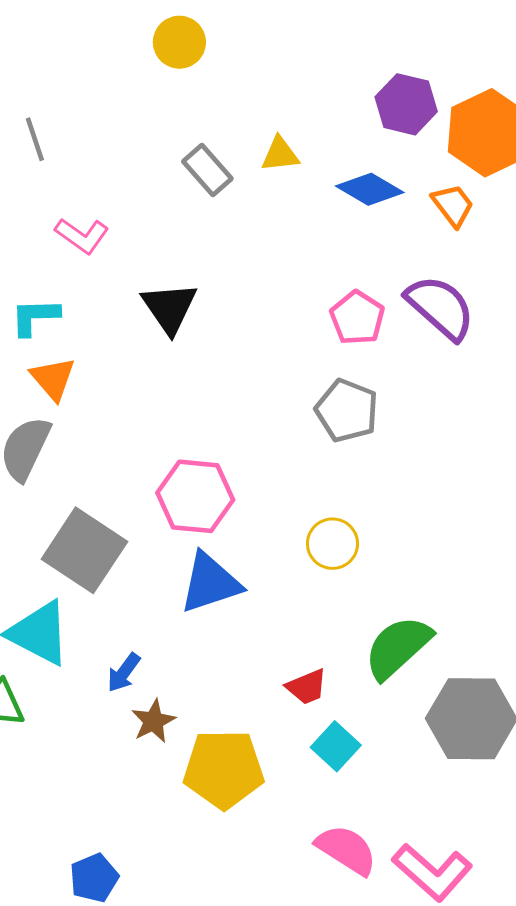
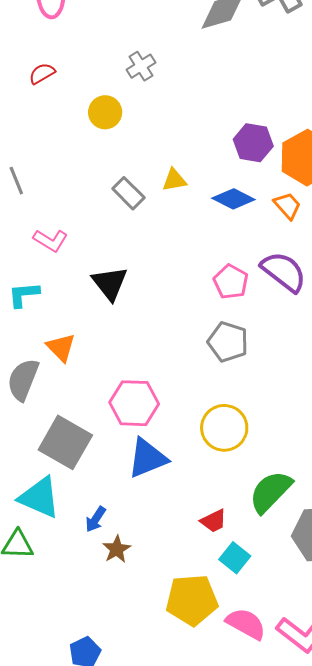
orange triangle: (53, 379) -> (61, 347), moved
yellow circle: (333, 544) -> (224, 428), size x1.4
yellow pentagon: (224, 769) -> (192, 600), moved

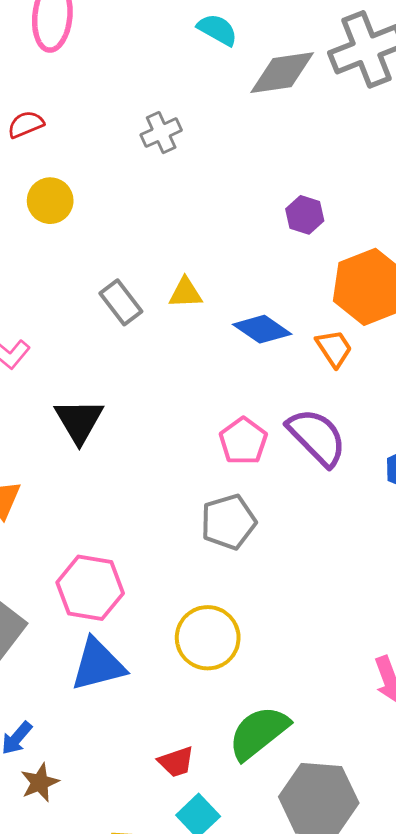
yellow circle: (105, 112) -> (50, 201), moved
purple hexagon: (253, 143) -> (305, 215), moved, size x0.7
gray pentagon: (228, 342) -> (228, 522), turned 30

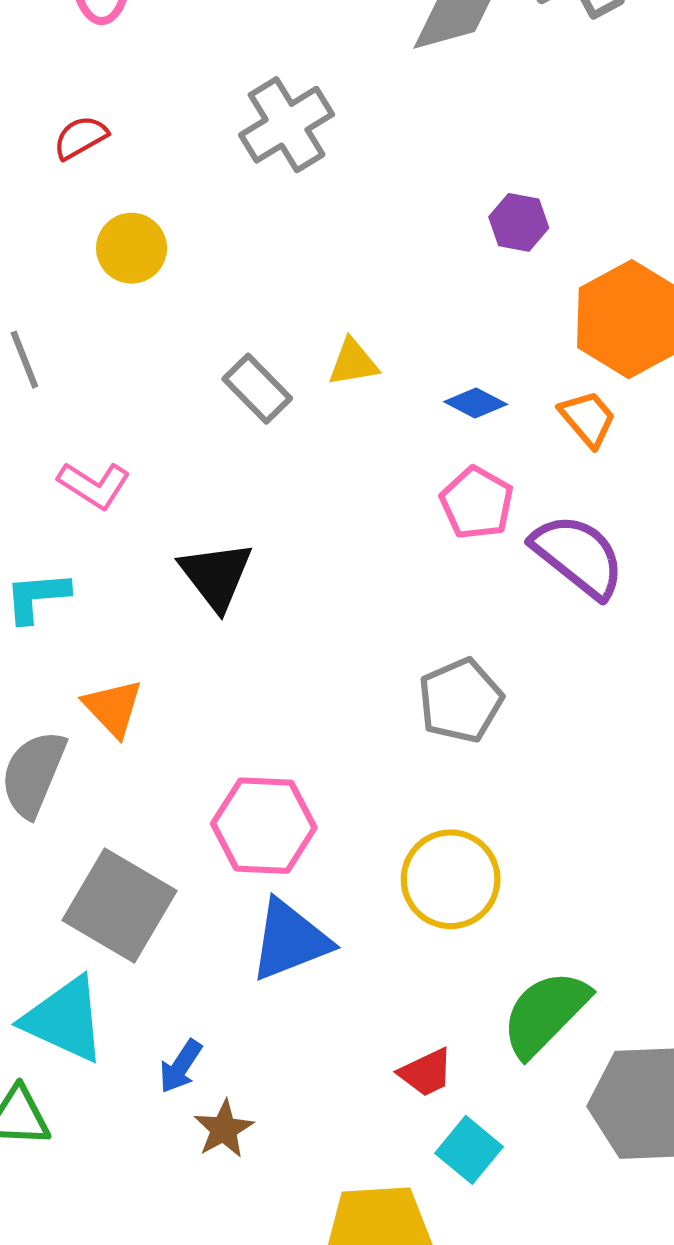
gray cross: (161, 133) -> (287, 125), size x1.5
blue diamond: (262, 329) -> (476, 403), size x0.7
pink pentagon: (243, 441) -> (477, 503), moved

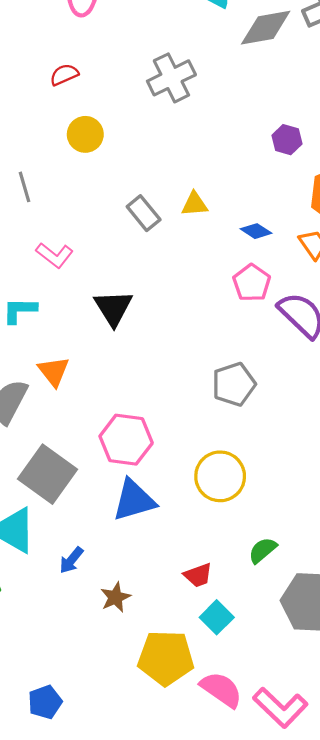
green semicircle: (545, 1013) -> (263, 550), size x0.6
brown star: (224, 1129) -> (115, 597), moved

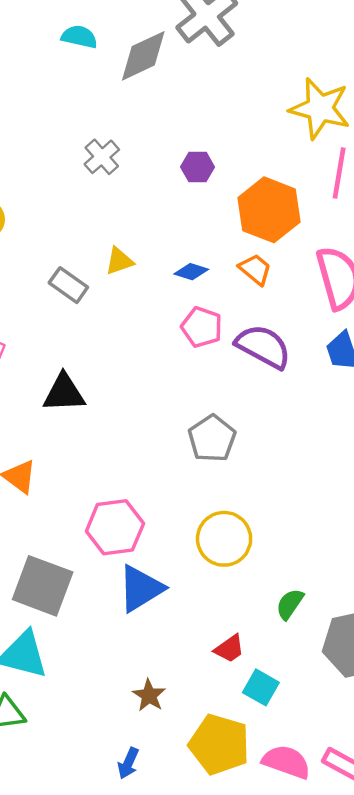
gray cross: (171, 78) -> (102, 157), moved, size x0.7
black triangle: (113, 308) -> (64, 393), turned -45
blue arrow: (71, 560) -> (128, 763), moved
yellow pentagon: (166, 658) -> (219, 744), turned 30

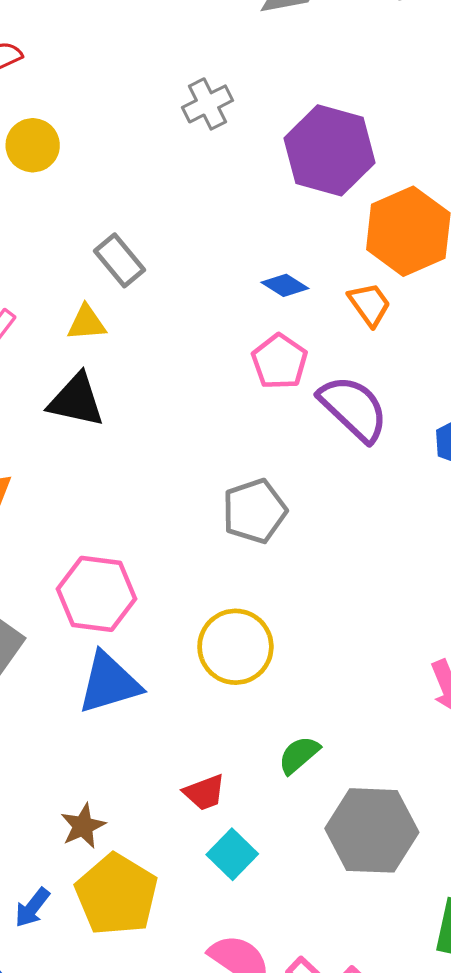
purple hexagon: (198, 167) -> (329, 150), size x2.0
yellow triangle: (119, 261) -> (87, 323), moved
yellow pentagon: (219, 744) -> (117, 895), moved

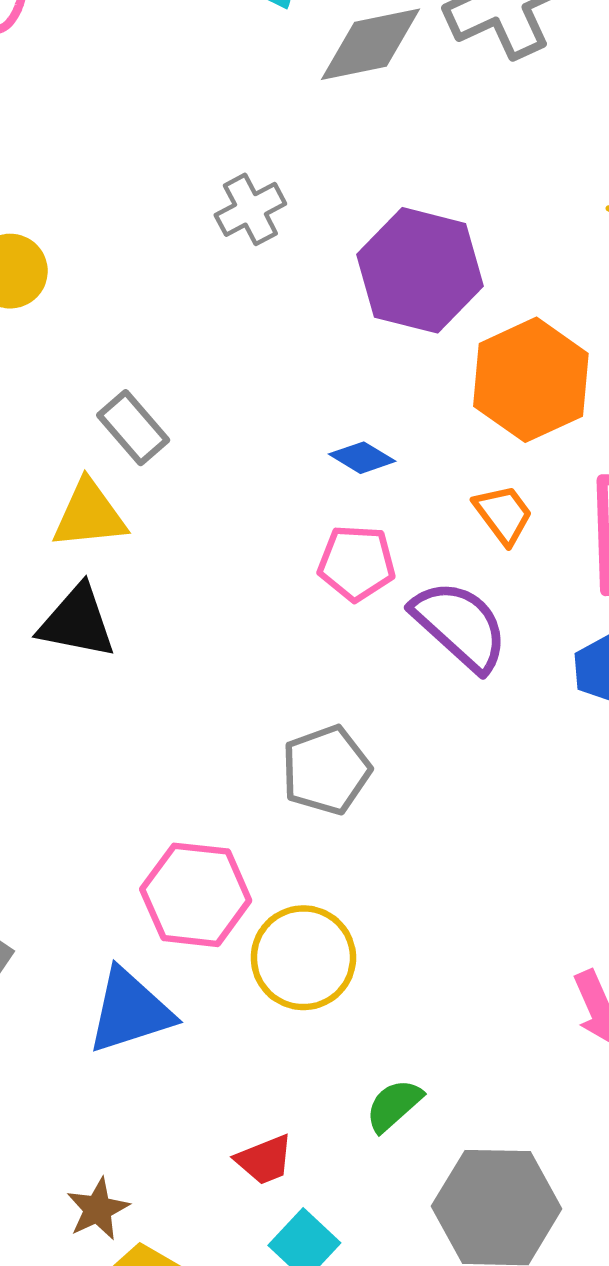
orange trapezoid: (370, 304) -> (503, 514), moved
yellow triangle: (87, 323) -> (89, 515), size x1.4
pink pentagon: (280, 362) -> (357, 563), turned -30
pink hexagon: (97, 594) -> (196, 895), moved

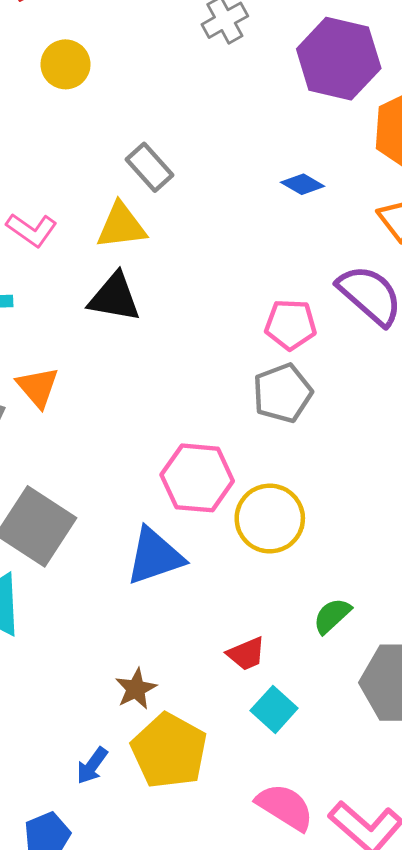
pink pentagon: (357, 563) -> (291, 325), moved

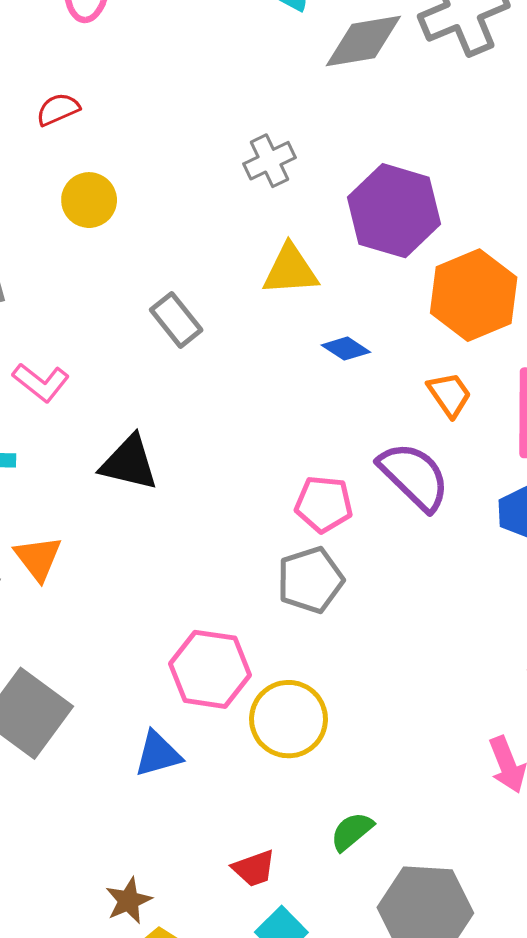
yellow triangle: (121, 226) -> (290, 270), moved
blue triangle: (155, 556) -> (158, 754), size x0.7

